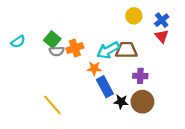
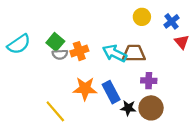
red triangle: (162, 36) -> (182, 42), moved
cyan semicircle: (18, 42) -> (19, 44), size x1.5
cyan arrow: (108, 50) -> (115, 53), turned 55
orange star: (94, 68) -> (85, 89), moved, size x1.5

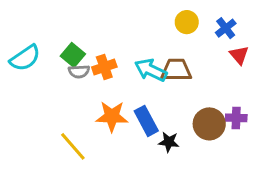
purple cross: (149, 81) -> (236, 118), moved
brown circle: (151, 108) -> (209, 124), moved

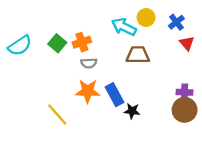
orange cross: (104, 67) -> (82, 42), moved
cyan arrow: (151, 70) -> (124, 27), moved
gray semicircle: (79, 72) -> (89, 63), moved
brown circle: (209, 124) -> (185, 110), moved

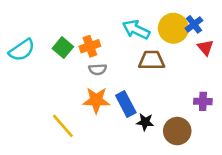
yellow circle: (146, 18) -> (173, 28), moved, size x1.5
brown circle: (185, 110) -> (177, 131), moved

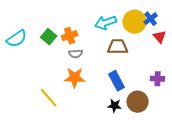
cyan arrow: (136, 30) -> (106, 23), turned -45
blue rectangle: (126, 104) -> (117, 81), moved
black star: (145, 122) -> (115, 106), moved

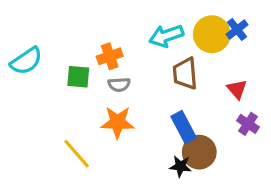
green square: (49, 37) -> (78, 77), moved, turned -35
red triangle: (160, 37) -> (237, 89), moved
brown trapezoid: (118, 47) -> (185, 74), turned -95
purple cross: (158, 79) -> (248, 124), turned 32
brown circle: (138, 102) -> (199, 152), moved

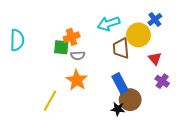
yellow circle: (212, 34) -> (138, 35), moved
cyan semicircle: (26, 61) -> (17, 40), turned -55
green square: (78, 77) -> (61, 47), moved
orange star: (117, 122) -> (77, 80), turned 30
yellow line: (77, 154) -> (50, 101), turned 70

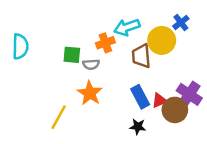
orange cross: (72, 37) -> (105, 43), moved
red triangle: (155, 59) -> (159, 100), moved, turned 48
purple cross: (162, 81) -> (189, 94), size x1.5
brown circle: (130, 100) -> (175, 110), moved

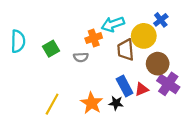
green square: (72, 55) -> (51, 49), moved, turned -35
orange star: (90, 93) -> (92, 103), moved
brown circle: (175, 110) -> (158, 64), moved
black star: (138, 127) -> (116, 103), moved

